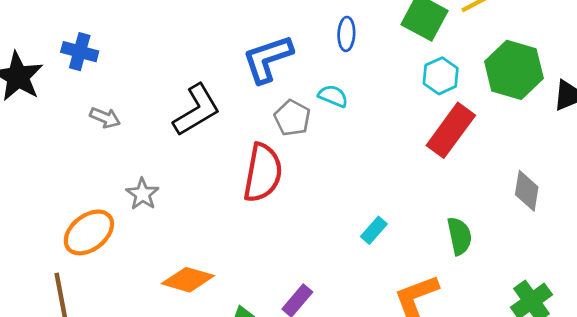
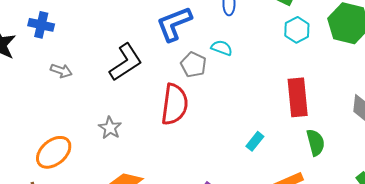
red rectangle: (451, 130) -> (298, 97), moved, turned -39
gray star: (142, 194) -> (110, 128), moved

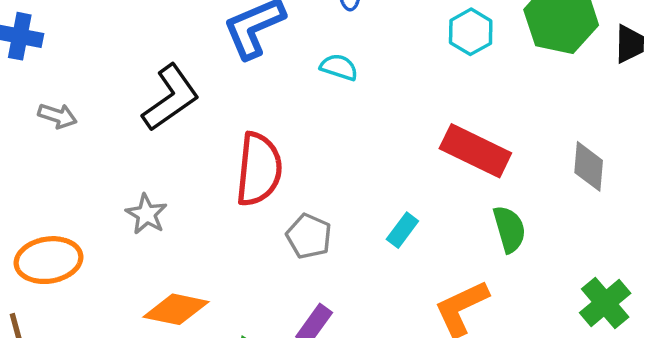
gray pentagon: (194, 65) -> (309, 236), moved
red rectangle: (298, 97) -> (475, 151), turned -57
orange ellipse: (54, 152) -> (48, 260), turned 33

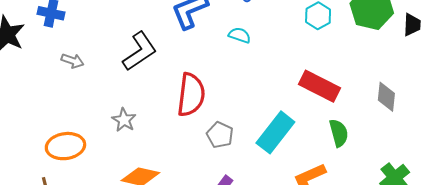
cyan rectangle: (402, 230) -> (275, 132), size x2.0

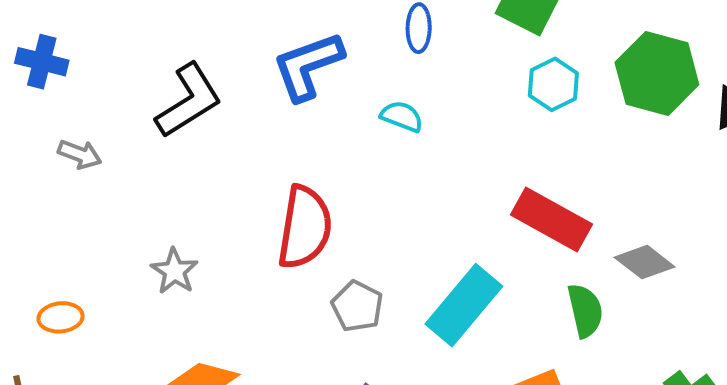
black L-shape: (140, 51) -> (189, 101), moved
gray diamond: (386, 97) -> (645, 262), moved, turned -60
orange ellipse: (65, 146) -> (61, 317), size x0.6

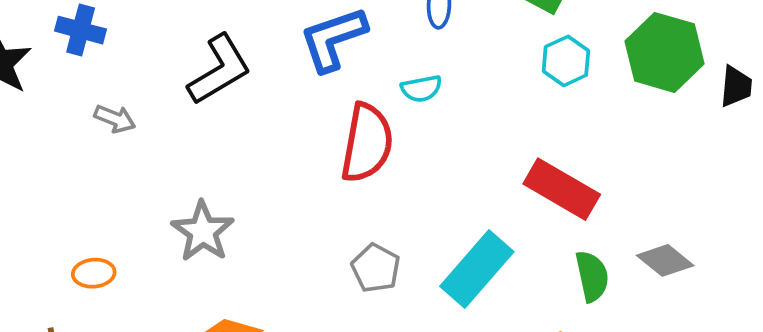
cyan semicircle: (402, 116) -> (421, 89), turned 147
red semicircle: (305, 227) -> (367, 143), moved
gray diamond: (645, 262) -> (665, 260), moved
gray star: (174, 271) -> (203, 231), size x1.4

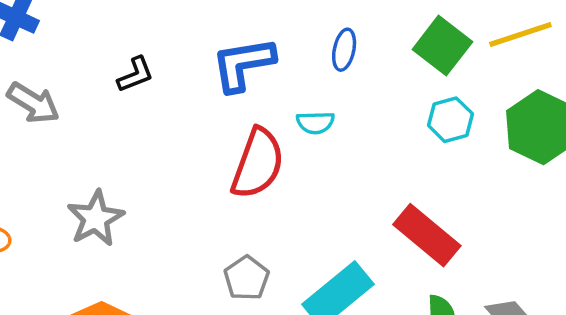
black L-shape: (219, 70) -> (135, 75), size x0.6
gray arrow: (115, 119) -> (33, 103), size x1.4

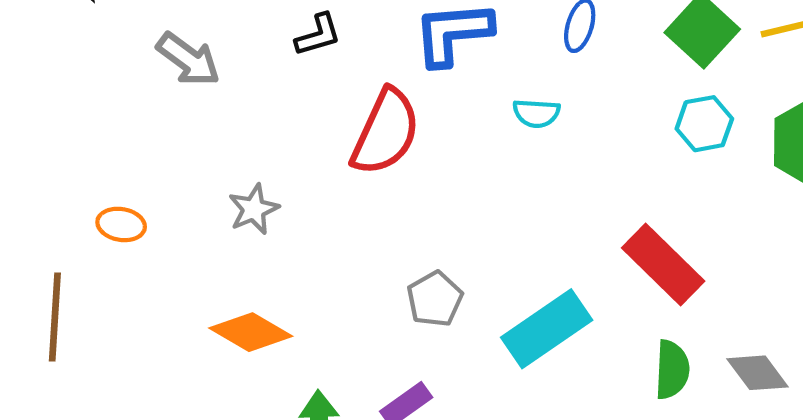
red semicircle: (258, 163) -> (386, 132), moved
gray star: (96, 218) -> (254, 209), size x0.7

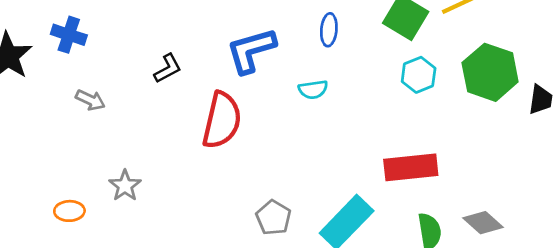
gray arrow: (188, 59) -> (90, 100), size x0.7
gray star: (254, 209) -> (125, 186), moved
red rectangle: (663, 264) -> (411, 167), turned -39

